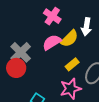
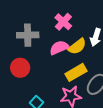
gray cross: (21, 52) -> (28, 35), moved, turned 35
yellow rectangle: (72, 64) -> (76, 72), size x1.5

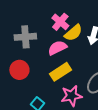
yellow semicircle: (77, 46) -> (73, 33), moved
yellow rectangle: (76, 72) -> (60, 72), moved

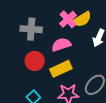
yellow semicircle: (73, 33) -> (82, 19), moved
red circle: (19, 70) -> (35, 61), moved

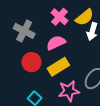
yellow semicircle: (82, 19) -> (85, 17), moved
gray cross: (31, 29) -> (24, 31), turned 30

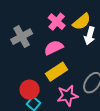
gray cross: (24, 31) -> (22, 37), turned 35
red circle: (31, 62) -> (30, 90), moved

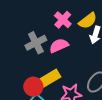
gray cross: (22, 37) -> (36, 43), moved
yellow rectangle: (57, 72) -> (50, 78), moved

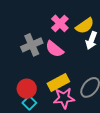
pink semicircle: (59, 46) -> (54, 49), turned -120
yellow rectangle: (50, 78) -> (58, 83), moved

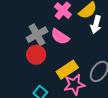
red circle: (27, 89) -> (36, 55), moved

